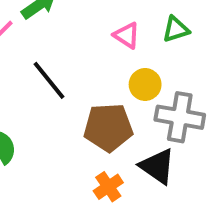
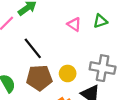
yellow circle: (145, 84) -> (68, 73), moved
brown pentagon: (108, 127) -> (39, 78), moved

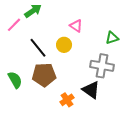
green triangle: (100, 21) -> (112, 38), moved
yellow circle: (68, 73) -> (64, 45), moved

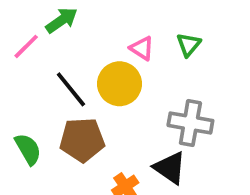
green triangle: (112, 38) -> (189, 45), moved, turned -32
yellow circle: (64, 45) -> (119, 84), size x1.5

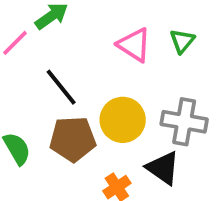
pink triangle: (142, 48) -> (134, 45), size x1.4
yellow circle: (119, 84) -> (123, 120), moved

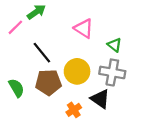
green triangle: (182, 41) -> (115, 45), moved, turned -32

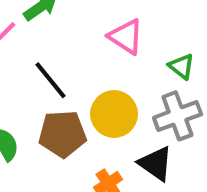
gray cross: (112, 72) -> (178, 116), turned -30

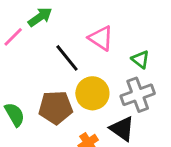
black line: (51, 80) -> (67, 58), moved

